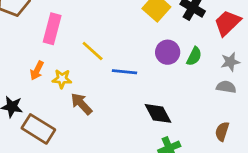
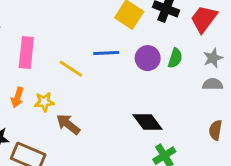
blue line: (125, 72) -> (106, 53), moved

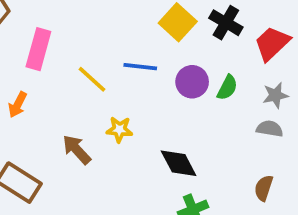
yellow star: (44, 102) -> (119, 129), moved

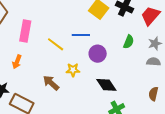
purple circle: (192, 82) -> (98, 54), moved

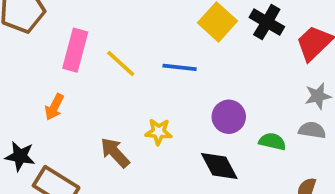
green semicircle: (129, 42) -> (272, 141), moved, turned -104
yellow line: (56, 44) -> (121, 63), moved
purple circle: (98, 54) -> (229, 117), moved

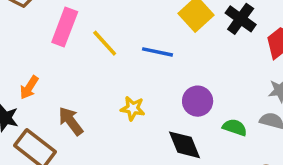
orange arrow: (54, 107) -> (29, 87), moved
brown arrow: (115, 153) -> (71, 121), moved

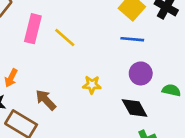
blue line: (157, 52) -> (132, 39), moved

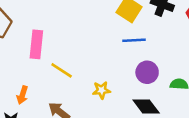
yellow line: (65, 37) -> (62, 70), moved

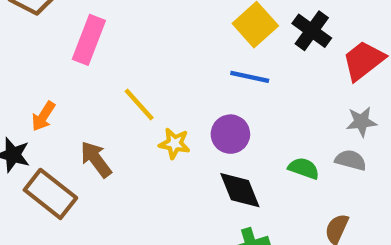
yellow line: (62, 70) -> (139, 105), moved
purple circle: (147, 72) -> (230, 134), moved

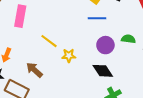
purple circle: (230, 134) -> (105, 45), moved
green semicircle: (304, 168) -> (128, 39), moved

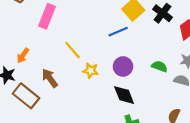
blue line: (97, 18) -> (118, 32), moved, turned -36
purple circle: (105, 45) -> (123, 66), moved

